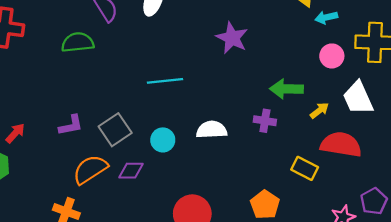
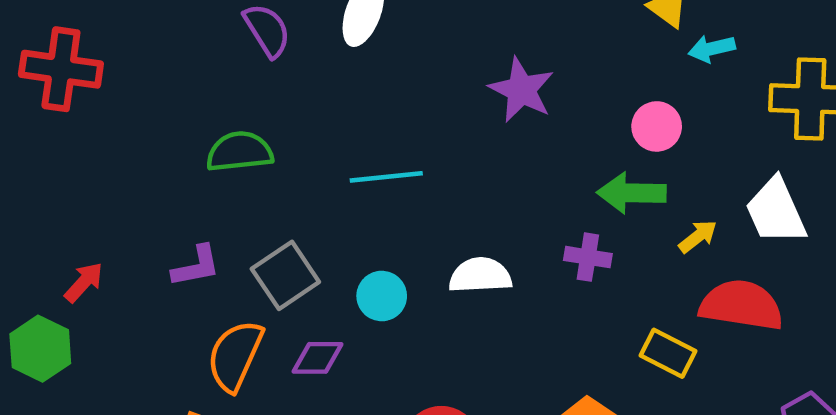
green semicircle: (78, 42) -> (240, 152), moved
pink circle: (332, 56) -> (657, 126), moved
orange semicircle: (90, 169) -> (235, 356), turned -33

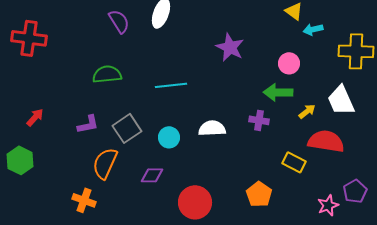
red arrow: (84, 282) -> (35, 117), moved
purple diamond: (318, 358) -> (152, 175), moved

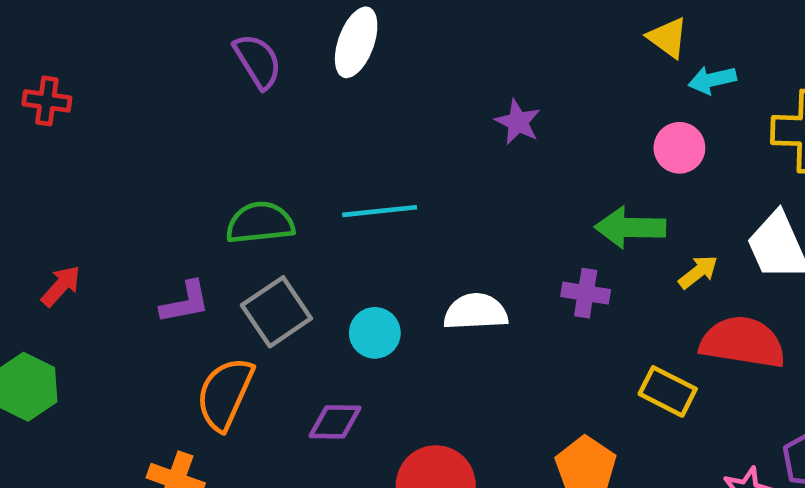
red cross: (29, 38) -> (47, 101), size x0.6
purple star: (230, 47) -> (518, 122), size x0.7
pink circle: (289, 63) -> (679, 148), moved
green semicircle: (107, 74) -> (260, 223), moved

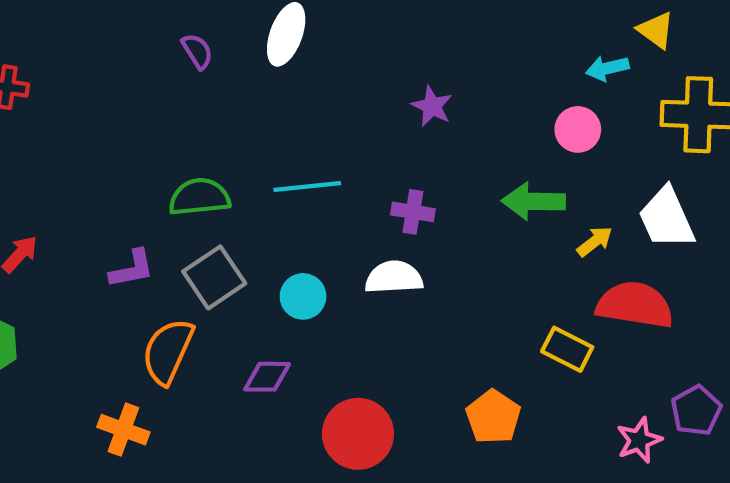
yellow triangle: (668, 38) -> (656, 30), moved
purple semicircle: (258, 61) -> (197, 51), size x0.7
purple cross: (586, 293) -> (413, 212), moved

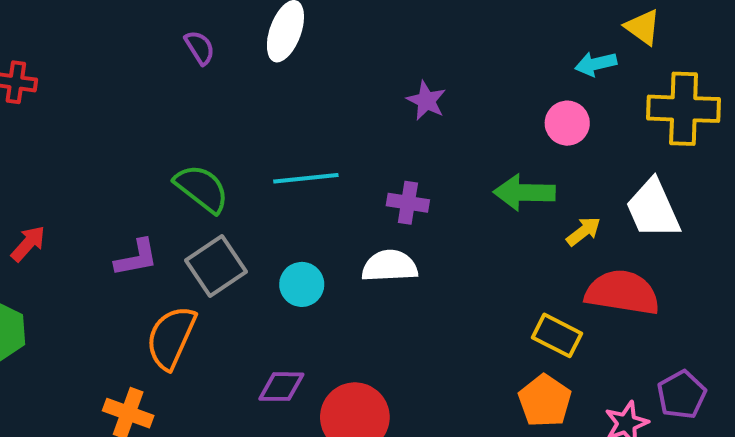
green semicircle: (199, 197) -> (202, 188), turned 44
purple diamond: (267, 377) -> (281, 387), moved
orange pentagon: (493, 417) -> (545, 401), moved

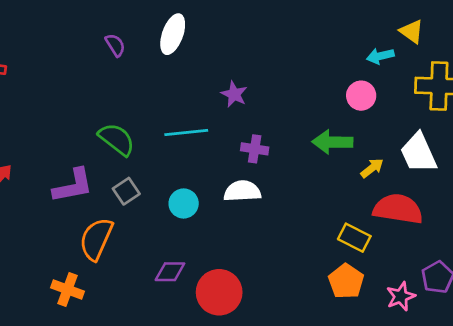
purple star: (426, 101) -> (234, 94), moved
purple L-shape: (136, 258) -> (73, 186), size x1.4
gray square: (216, 266) -> (126, 191), size x0.7

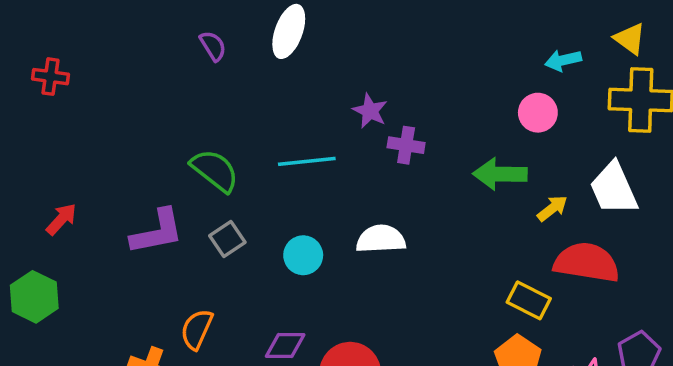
yellow triangle: (412, 31) -> (630, 39), moved
purple cross: (255, 149) -> (406, 145), moved
orange semicircle: (96, 239) -> (197, 329), moved, size x0.7

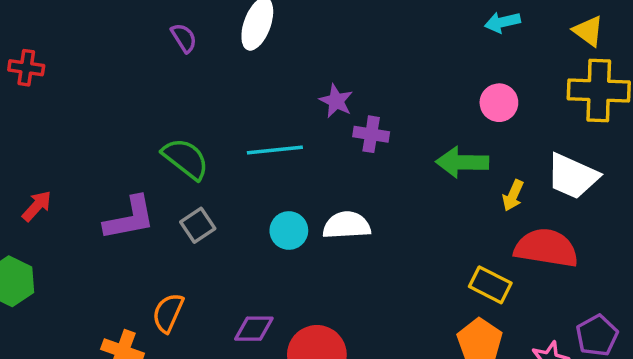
cyan arrow: (563, 60) -> (502, 22), moved
white trapezoid: (614, 188) -> (572, 176), turned -42
yellow arrow: (552, 208) -> (513, 195), turned 152
cyan circle: (303, 255) -> (289, 231), moved

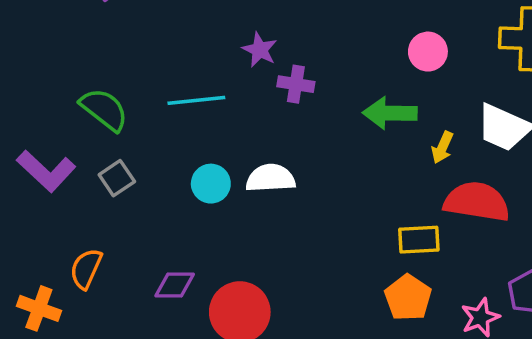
purple L-shape: (130, 218) -> (46, 171), turned 54
yellow rectangle: (490, 285) -> (419, 240), turned -30

